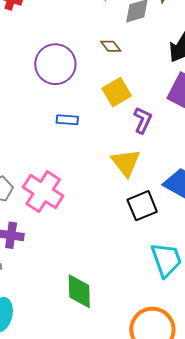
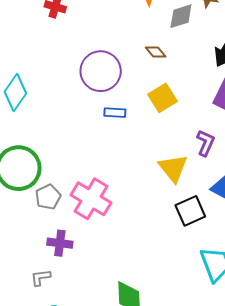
blue rectangle: (67, 120) -> (115, 113), moved
purple L-shape: (143, 120) -> (206, 143), moved

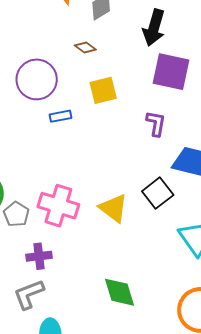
yellow square: (162, 98) -> (103, 90), turned 32
yellow triangle: (173, 168) -> (113, 208), moved
gray L-shape: (41, 278) -> (29, 294), size x1.6

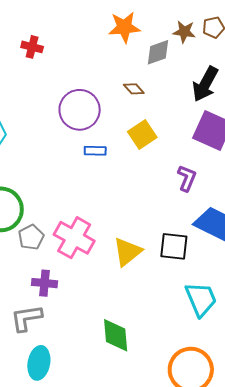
yellow square: (103, 90) -> (142, 134), turned -32
black square: (158, 193) -> (174, 246), turned 32
yellow triangle: (113, 208) -> (127, 252), turned 32

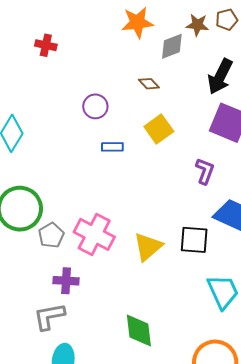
purple circle: (80, 110) -> (95, 106), size x0.6

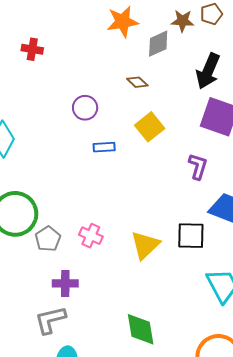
pink cross: (94, 234) -> (91, 236), size x0.6

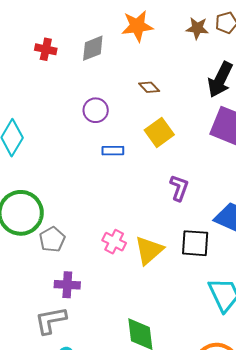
gray diamond: (158, 44) -> (93, 48), moved
purple L-shape: (198, 166) -> (179, 188), moved
pink cross: (91, 236) -> (114, 242), moved

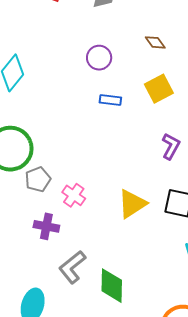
pink cross: (114, 242) -> (74, 195), moved
gray L-shape: (51, 320) -> (72, 267), moved, turned -36

